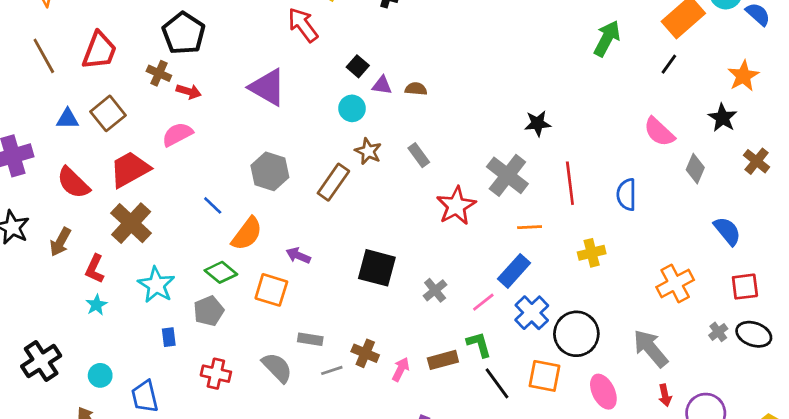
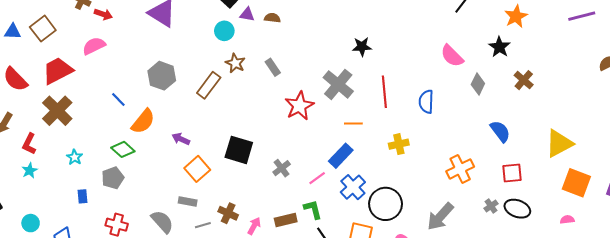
cyan star: (156, 285) -> (75, 157), size x0.6
orange square: (271, 290) -> (197, 169), moved, turned 30
gray arrow: (651, 348) -> (440, 217), turned -100

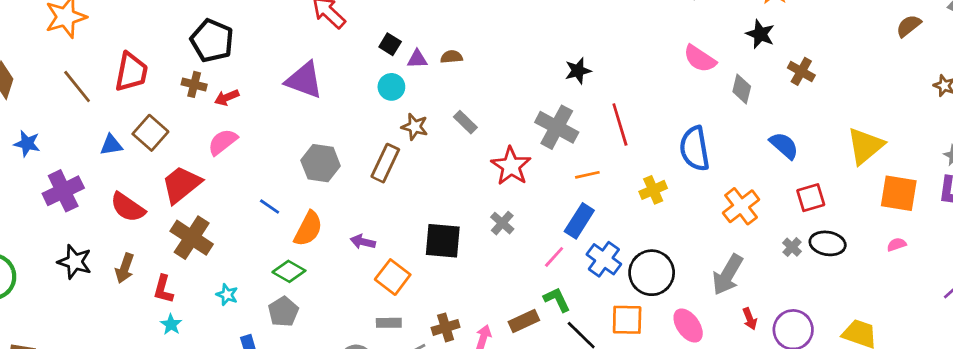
red arrow: (103, 14) -> (227, 98), turned 150
blue semicircle: (426, 102) -> (695, 149), moved, size x1.4
gray cross: (282, 168) -> (502, 223), moved
brown cross: (228, 213) -> (446, 327), turned -30

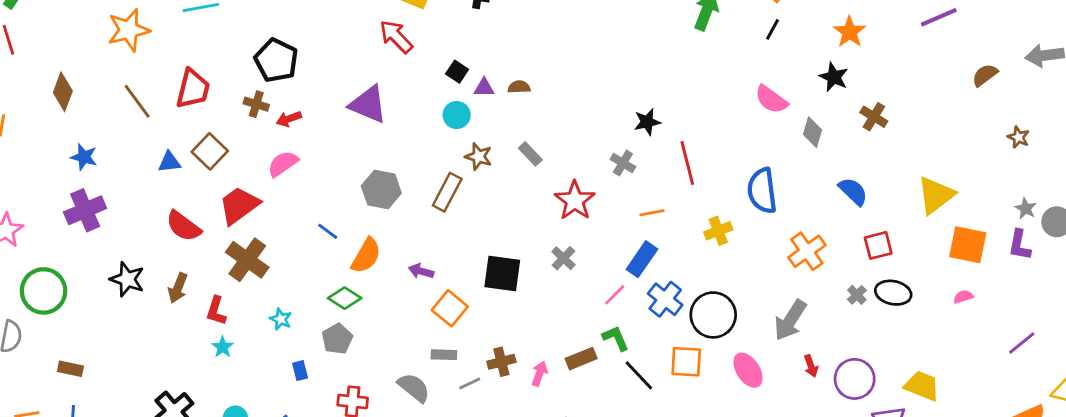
black star: (578, 71) -> (647, 122), moved
gray cross: (557, 127) -> (623, 163), size x0.6
purple cross: (63, 191) -> (85, 210), moved

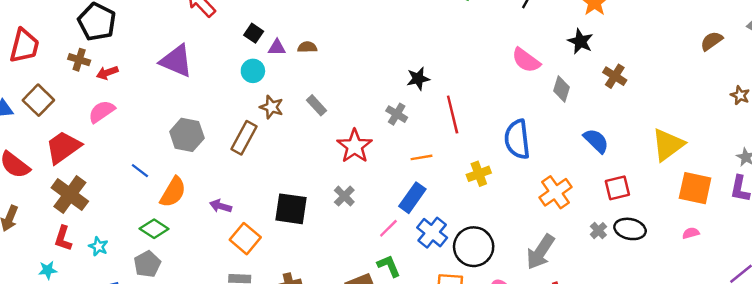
red L-shape: (216, 311) -> (63, 238), moved
cyan star: (223, 347) -> (48, 270), turned 30

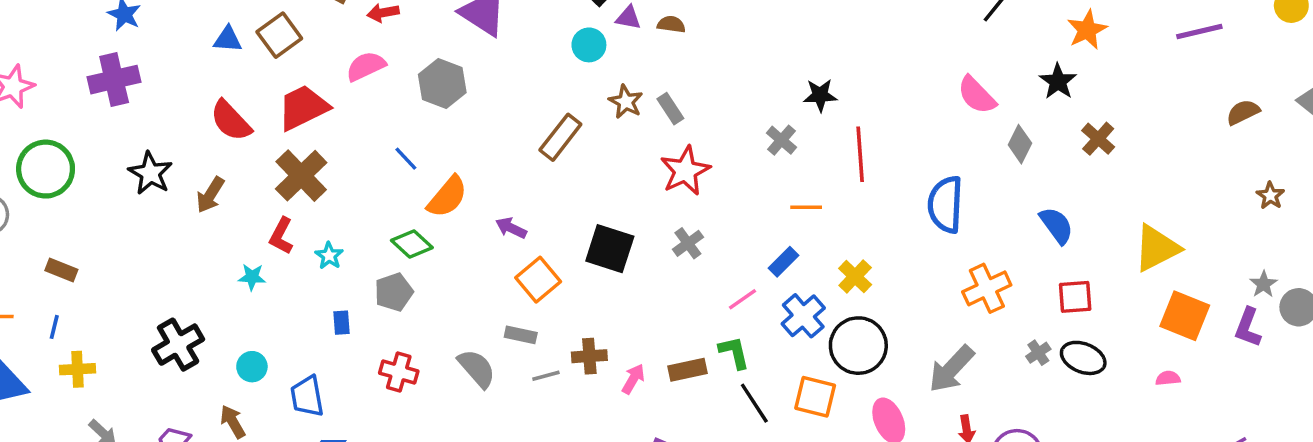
brown star: (272, 107) -> (626, 102), moved
gray hexagon: (187, 135) -> (442, 83), moved
red star: (355, 146) -> (685, 171), moved
yellow cross: (479, 174) -> (855, 276), moved, turned -35
blue rectangle: (412, 198) -> (784, 262), size x0.7

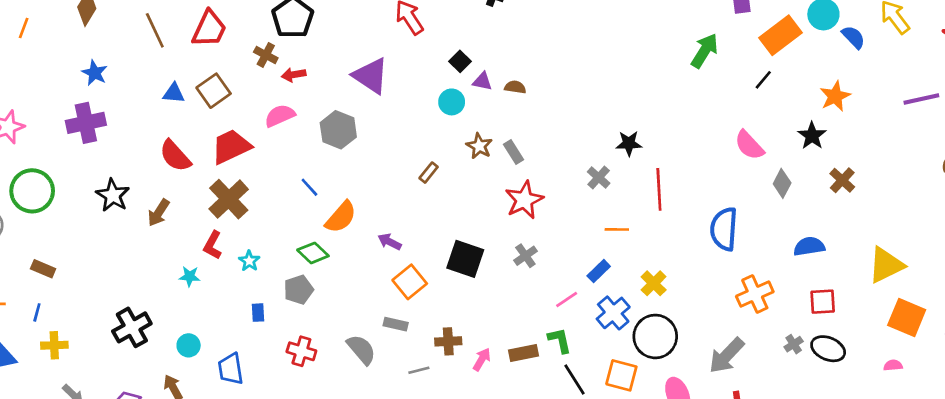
brown rectangle: (560, 137) -> (429, 173), size x0.6
blue semicircle: (1056, 225) -> (809, 246), turned -64
gray line: (546, 376) -> (419, 370), moved

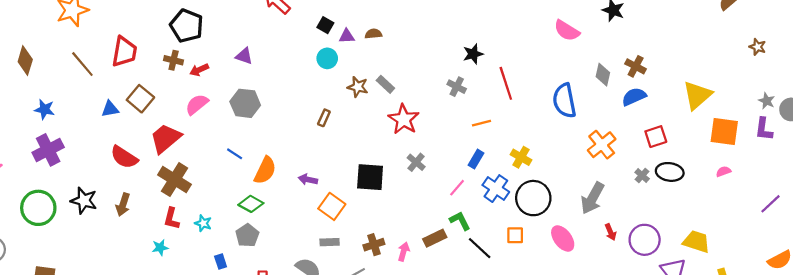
purple triangle: (371, 76) -> (244, 56), moved, size x0.6
brown cross: (842, 180) -> (636, 66), moved
gray diamond: (782, 183) -> (603, 75), moved
green circle: (32, 191) -> (38, 208), moved
orange square: (621, 375) -> (515, 235), size x0.7

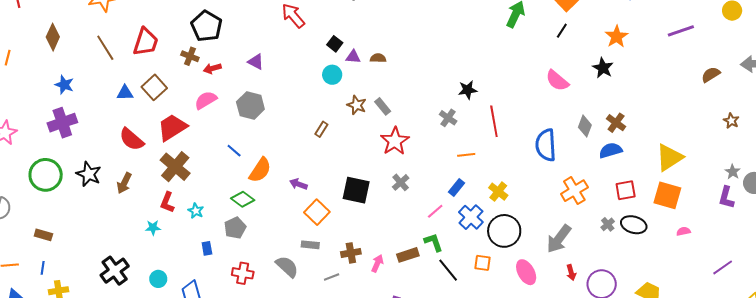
orange square: (724, 132) -> (667, 195), moved

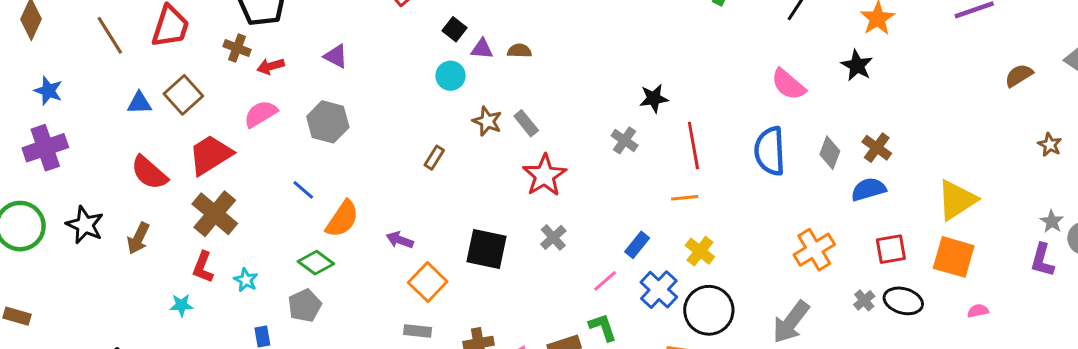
blue semicircle: (546, 145) -> (770, 151), moved
orange line: (466, 155) -> (685, 198), moved

